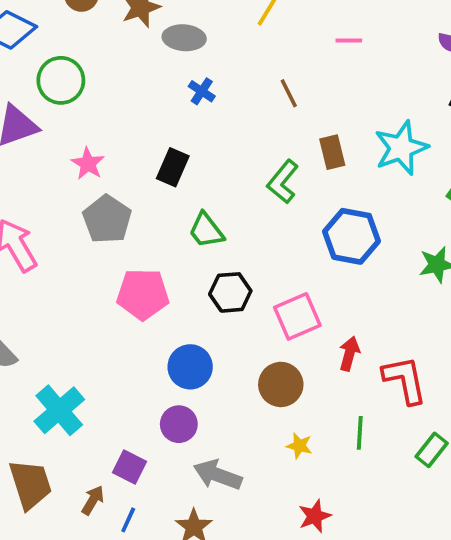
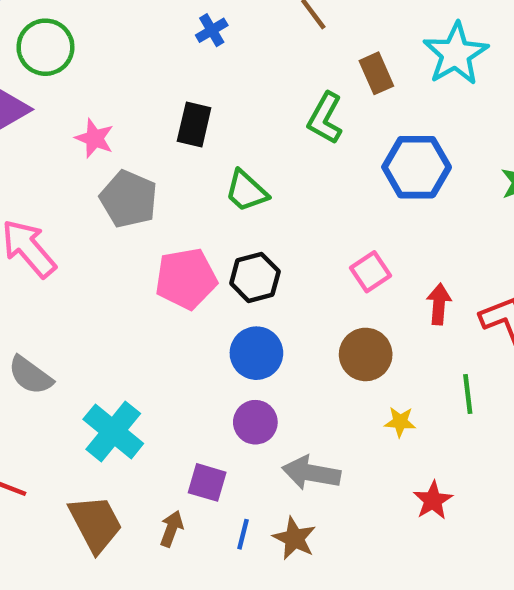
blue cross: (202, 91) -> (212, 30), turned 36
black hexagon: (230, 292) -> (255, 277), moved
pink square: (297, 316) -> (370, 272), size x0.7
blue line: (128, 520) -> (243, 534), moved

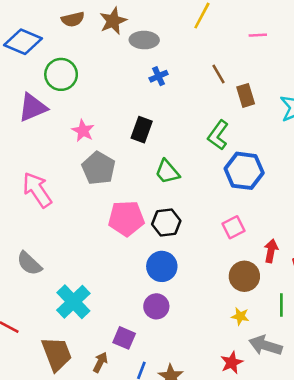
brown rectangle: (376, 73) -> (246, 95), moved
blue hexagon: (417, 167) -> (244, 171), moved
brown circle: (366, 354) -> (244, 276), moved
gray arrow: (311, 473) -> (265, 345), moved
red star: (433, 500) -> (232, 363), moved

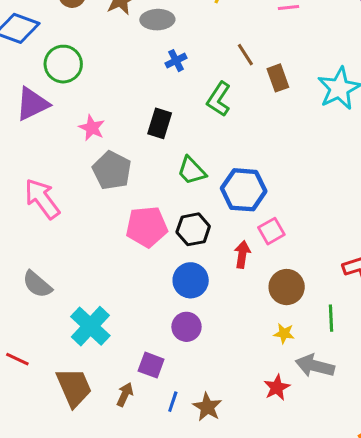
green L-shape: (218, 135) -> (219, 99), moved
blue hexagon: (244, 171) -> (244, 190), moved
red arrow: (271, 251) -> (242, 254), moved

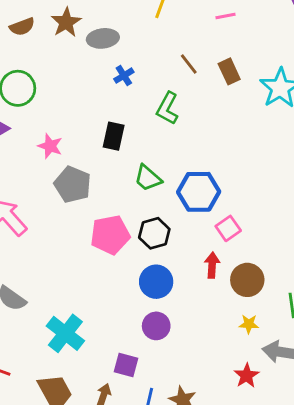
brown rectangle: (278, 78) -> (229, 71), moved
red arrow: (242, 254) -> (212, 265), moved

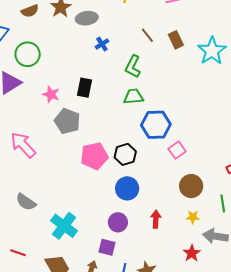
black rectangle: (114, 136) -> (85, 88), moved
green trapezoid: (148, 178) -> (133, 97), moved, turned 135
red arrow: (212, 265) -> (156, 219), moved
purple circle: (156, 326) -> (118, 222), moved

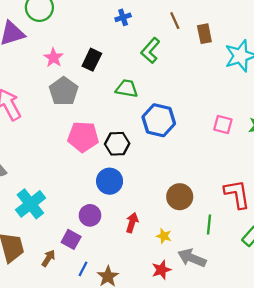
green trapezoid: (133, 97) -> (127, 89), moved
pink square: (177, 150) -> (223, 124), moved, turned 36
yellow star: (193, 217) -> (164, 236), moved

